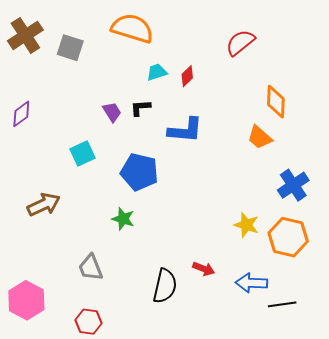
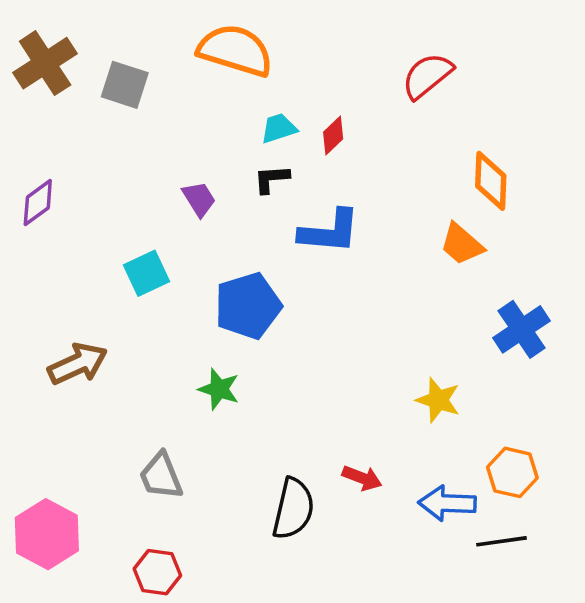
black L-shape: (140, 108) -> (271, 179), moved
blue pentagon: (139, 172) -> (248, 306), turned -30
orange hexagon: (288, 237) -> (512, 472), moved, size x0.7

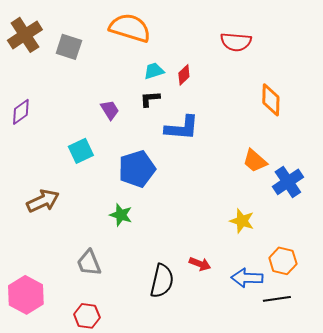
red semicircle: (427, 76) -> (236, 42), turned -136
orange trapezoid: (462, 244) -> (255, 161), moved

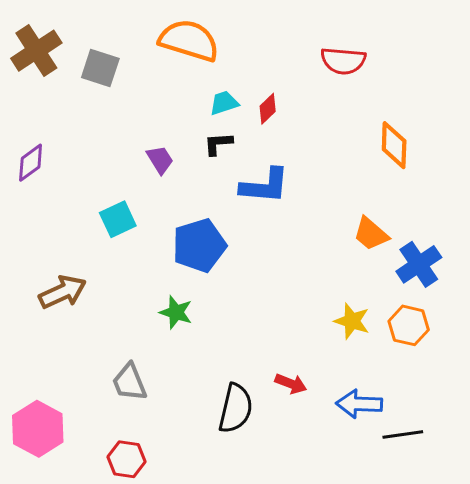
orange hexagon: (283, 261) -> (409, 325), moved

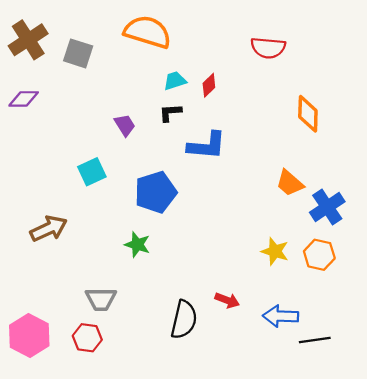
purple diamond: (31, 163) -> (24, 99), moved, turned 36
gray trapezoid: (129, 382) -> (101, 299), turned -68
red hexagon: (127, 459) -> (87, 338), moved

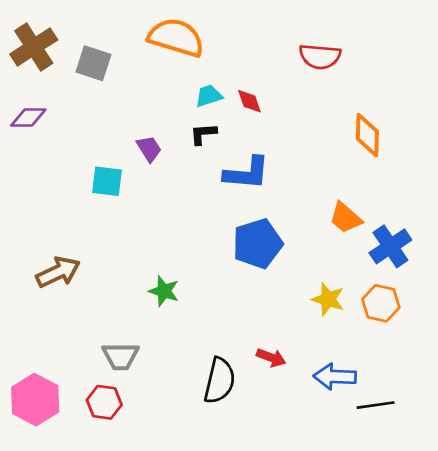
red diamond: (209, 85) -> (249, 101), turned -65
cyan square: (92, 172) -> (107, 181), moved, turned 32
blue pentagon: (156, 192) -> (258, 244), moved

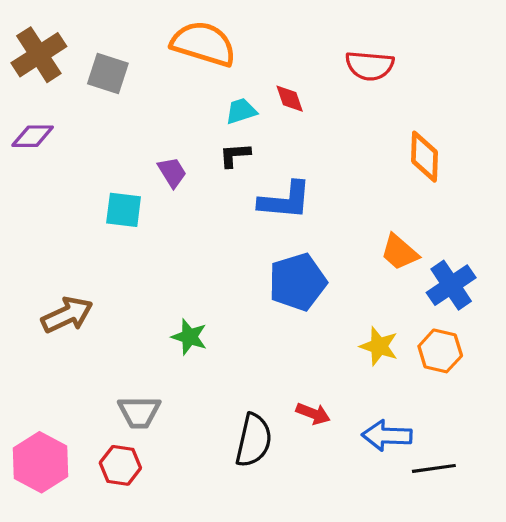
red diamond: (249, 101) -> (290, 99), moved

